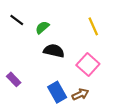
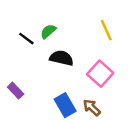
black line: (17, 20) -> (26, 39), moved
brown arrow: (80, 94) -> (92, 108), turned -112

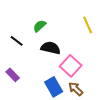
black line: (26, 39) -> (17, 41), moved
pink square: (100, 74) -> (71, 66), moved

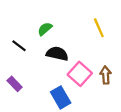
brown arrow: (76, 89) -> (106, 75), moved, turned 42

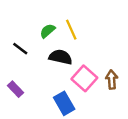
yellow line: (99, 28) -> (71, 30), moved

